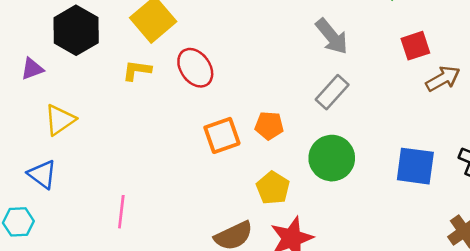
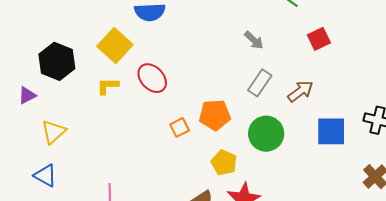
gray arrow: (332, 36) -> (254, 40), size x0.7
brown arrow: (443, 79) -> (300, 91), moved
orange pentagon: (269, 126) -> (215, 115), size x1.4
orange square: (222, 135) -> (180, 127), size x0.7

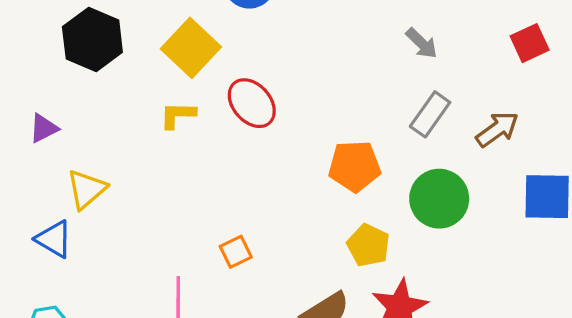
black hexagon: (57, 61) -> (92, 39), moved
orange square: (180, 127) -> (236, 252), moved
blue triangle: (45, 175) -> (54, 239), moved

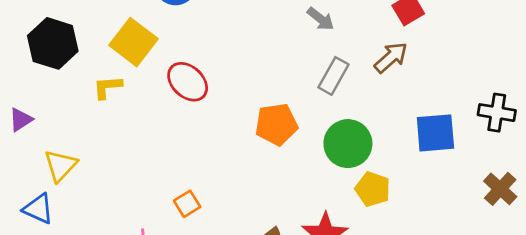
yellow L-shape: (178, 115) -> (108, 87), moved
brown arrow: (497, 129) -> (391, 57), moved
yellow pentagon: (368, 245) -> (373, 189), moved

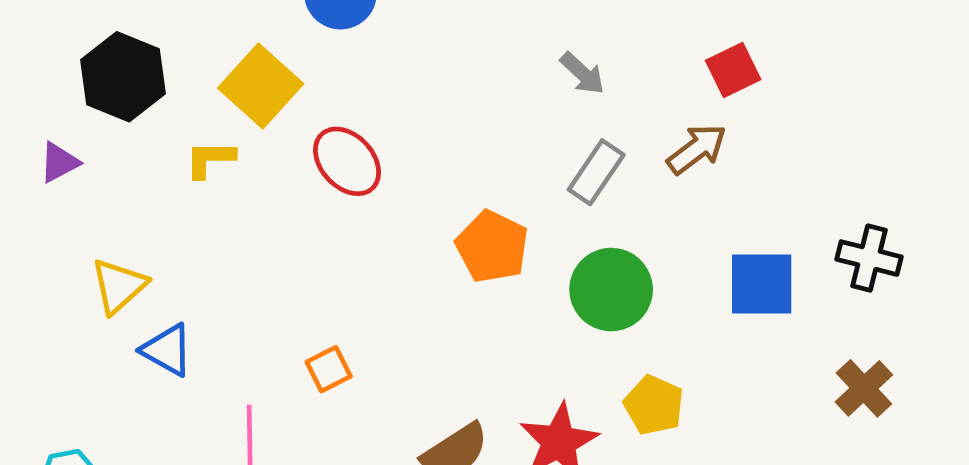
purple triangle: (21, 120) -> (59, 162), moved
orange pentagon: (276, 124) -> (492, 247), turned 30
yellow pentagon: (373, 189) -> (654, 405), moved
blue triangle: (38, 209) -> (167, 350), moved

